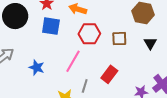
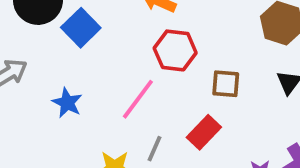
blue square: (51, 26) -> (81, 28), moved, turned 30
brown square: (119, 39) -> (226, 84), moved

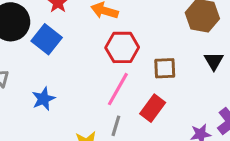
pink line: (138, 99) -> (118, 89), moved
blue star: (67, 103) -> (44, 99), turned 30

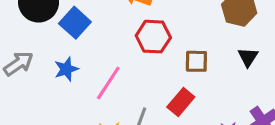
pink line: (118, 89) -> (108, 83), moved
blue star: (44, 99) -> (66, 69), moved

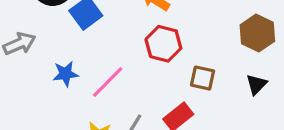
blue star: (66, 69) -> (66, 74), moved

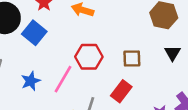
red hexagon: (163, 44) -> (89, 57), moved

